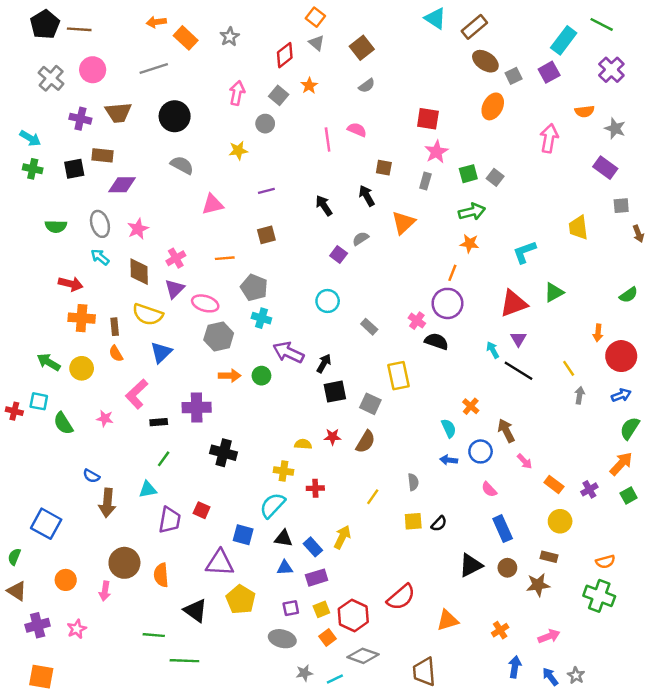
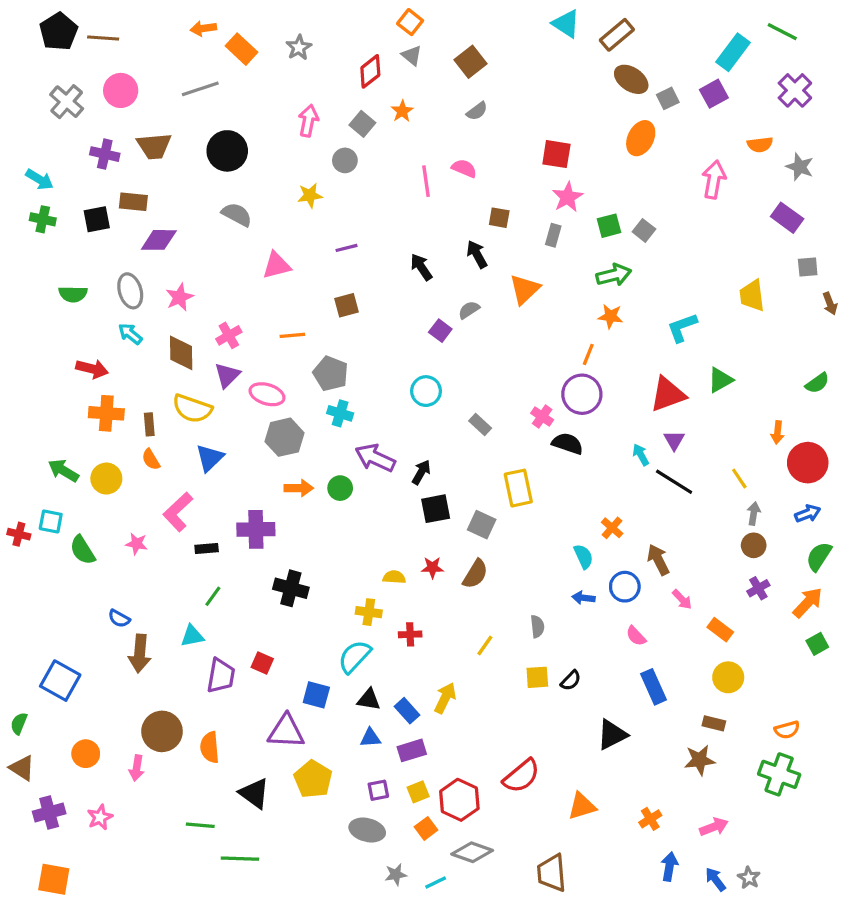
purple cross: (589, 489) -> (758, 588), moved
brown circle: (507, 568) -> (754, 545), moved

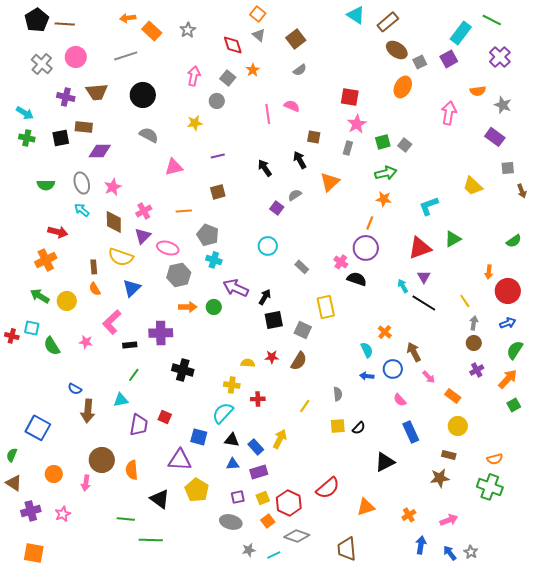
red diamond: (370, 71) -> (233, 45), turned -70
yellow trapezoid: (752, 296) -> (473, 186), turned -40
orange cross: (106, 413) -> (46, 260), moved, turned -30

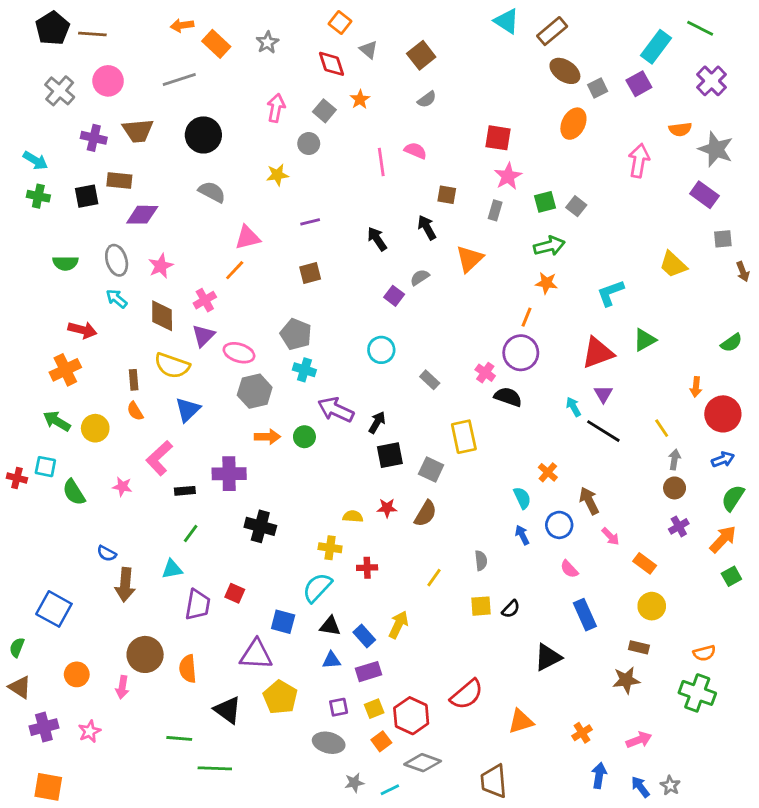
orange square: (258, 14) -> (340, 23), moved
gray star: (503, 105) -> (716, 149), size x1.4
orange line: (184, 211) -> (235, 270), moved, turned -42
blue arrow: (367, 376) -> (522, 535), turned 56

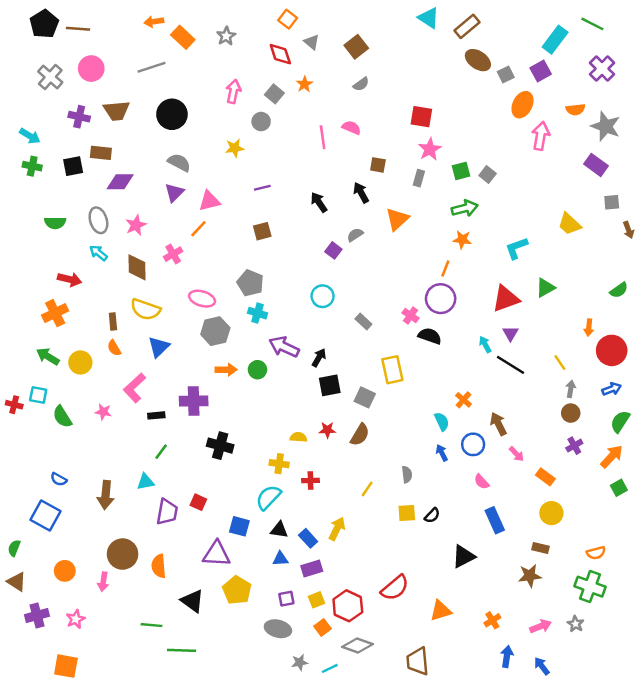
orange ellipse: (573, 124) -> (523, 105), moved
purple triangle: (203, 336) -> (174, 193), moved
blue semicircle: (107, 553) -> (59, 479), moved
gray star: (670, 785) -> (576, 624), moved
orange square: (48, 787) -> (66, 666), moved

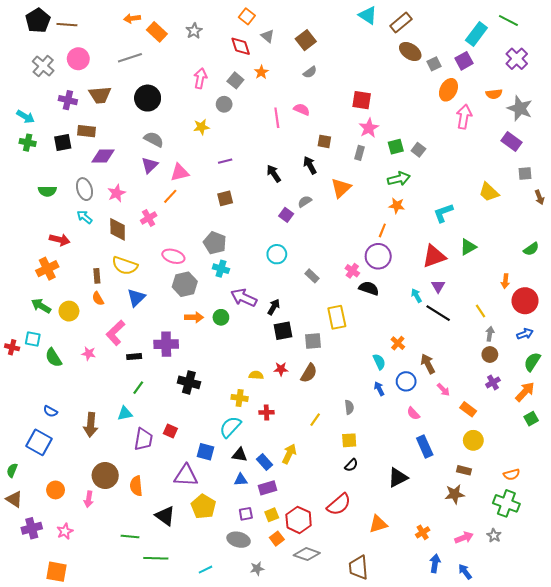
gray square: (365, 397) -> (313, 341), turned -30
black semicircle: (432, 515) -> (351, 465), moved
cyan line: (330, 668) -> (205, 570), moved

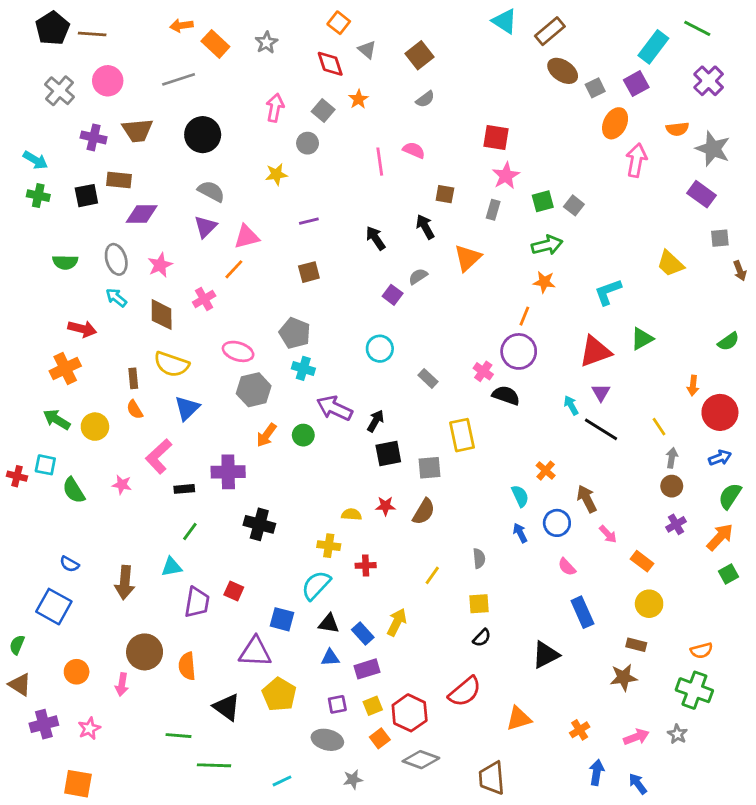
orange arrow: (194, 317) -> (266, 435), turned 126

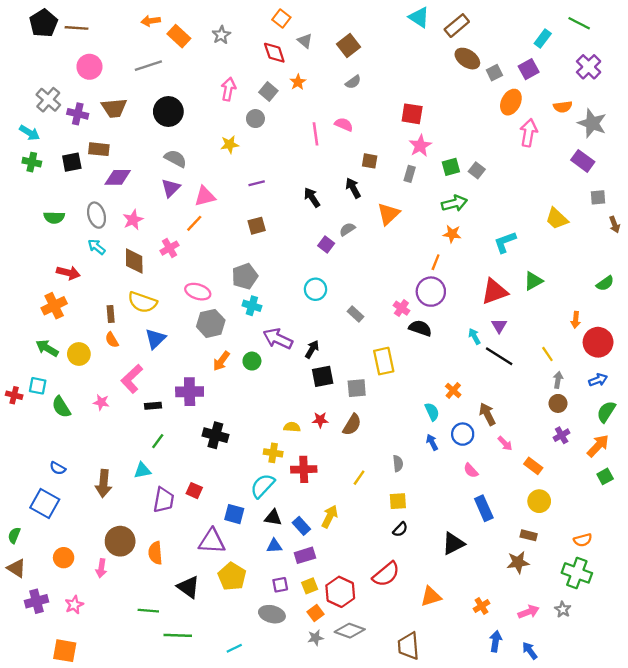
cyan rectangle: (653, 47) -> (543, 39), size x0.7
gray cross: (60, 91) -> (48, 100), moved
gray pentagon: (295, 333) -> (245, 276), turned 30
red cross: (366, 565) -> (304, 469), size x1.5
gray star: (353, 779) -> (315, 638), moved

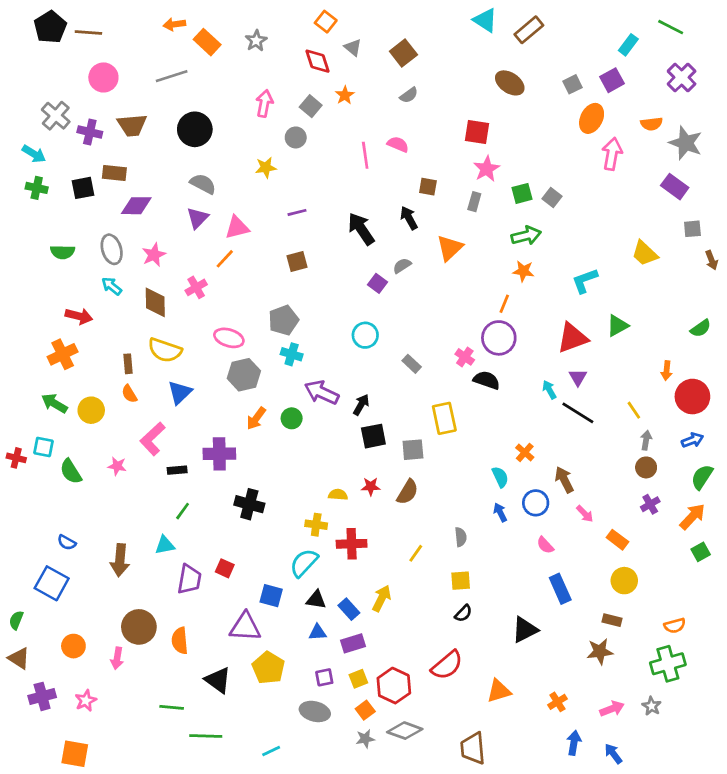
brown ellipse: (467, 59) -> (510, 83), moved
black arrow: (312, 197) -> (361, 229), size x1.4
green cross: (577, 573) -> (668, 664), turned -36

